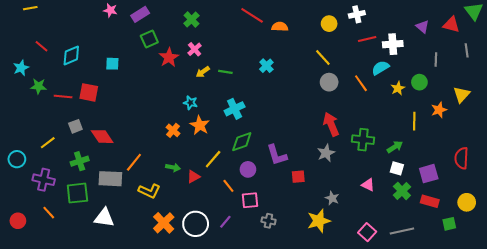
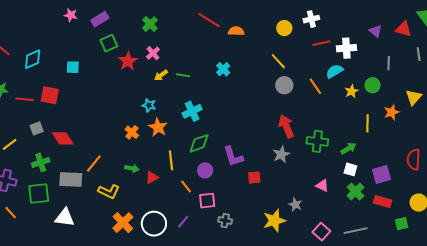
yellow line: (213, 159) -> (171, 160), turned -48
gray star: (332, 198) -> (295, 205), moved

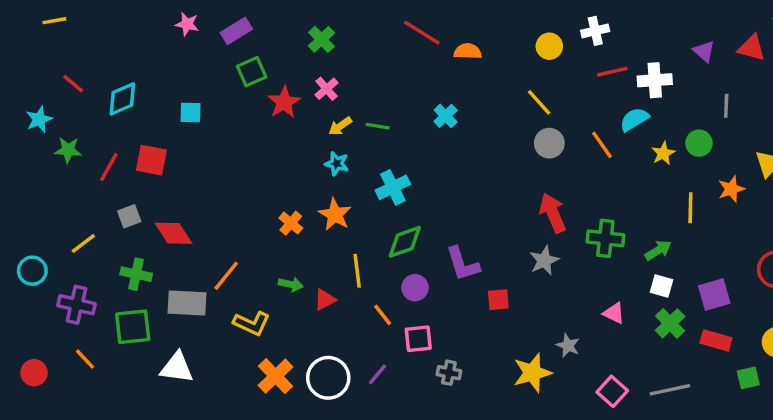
red line: (25, 99) -> (109, 167), turned -66
cyan star: (149, 105) -> (337, 164), moved
green cross: (41, 162) -> (136, 274), turned 30

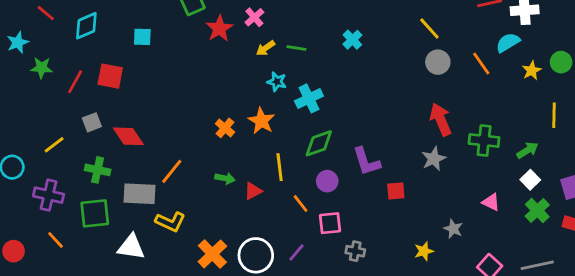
cyan star: (337, 164) -> (277, 82), moved
white square: (662, 286) -> (530, 180), turned 30
yellow L-shape: (252, 323) -> (170, 222), moved
yellow star: (532, 373) -> (424, 251), size x0.6

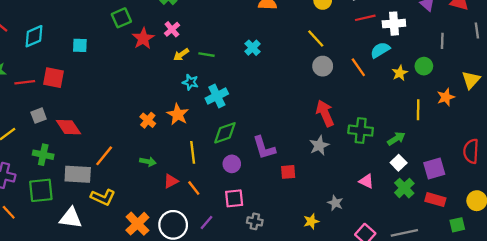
red line: (75, 82) -> (25, 82), turned 54
red triangle: (253, 191) -> (171, 181), moved
orange line: (301, 204) -> (194, 188), moved

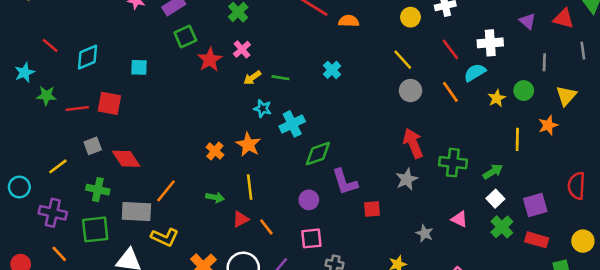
red line: (365, 18) -> (450, 49), moved, turned 66
yellow triangle: (471, 80) -> (566, 96), moved
green diamond: (225, 133) -> (318, 154), moved
yellow line: (193, 152) -> (250, 187), moved
gray star: (335, 203) -> (425, 233), moved

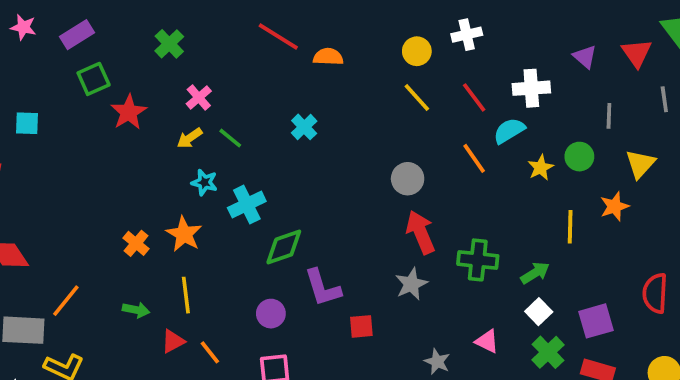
red triangle: (564, 18) -> (637, 53), turned 40
pink cross: (242, 49) -> (199, 97), moved
yellow line: (403, 60) -> (417, 97), moved
green line: (281, 78) -> (230, 138), turned 30
gray circle: (410, 91) -> (408, 179), moved

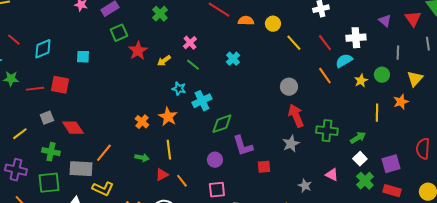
yellow circle: (417, 51) -> (273, 24), moved
pink cross: (199, 97) -> (190, 43), moved
yellow arrow: (190, 138) -> (164, 61), moved

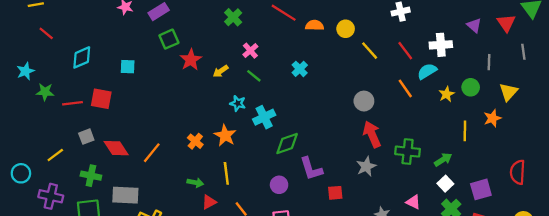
green cross: (160, 14) -> (233, 17), moved
red line: (14, 40) -> (46, 33), moved
orange line: (104, 153) -> (152, 153), moved
red triangle: (162, 175) -> (209, 202), moved

